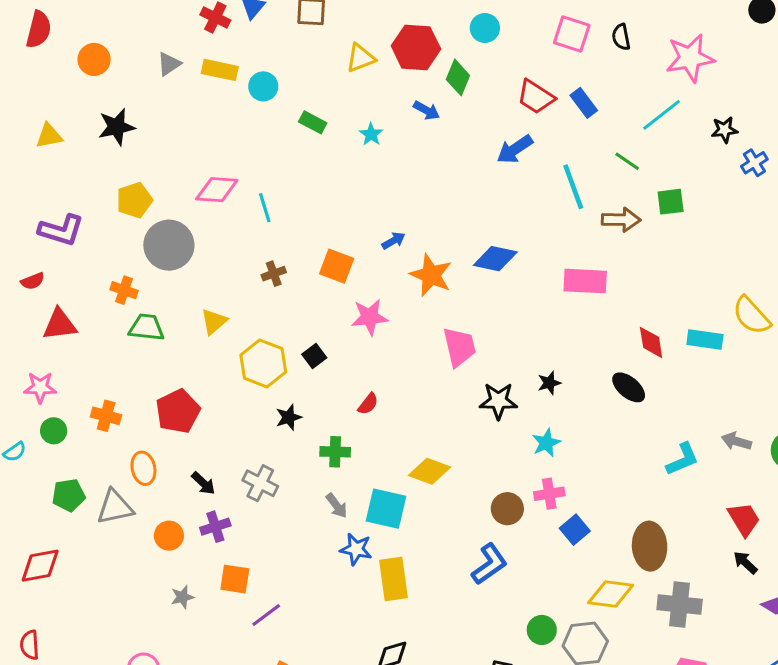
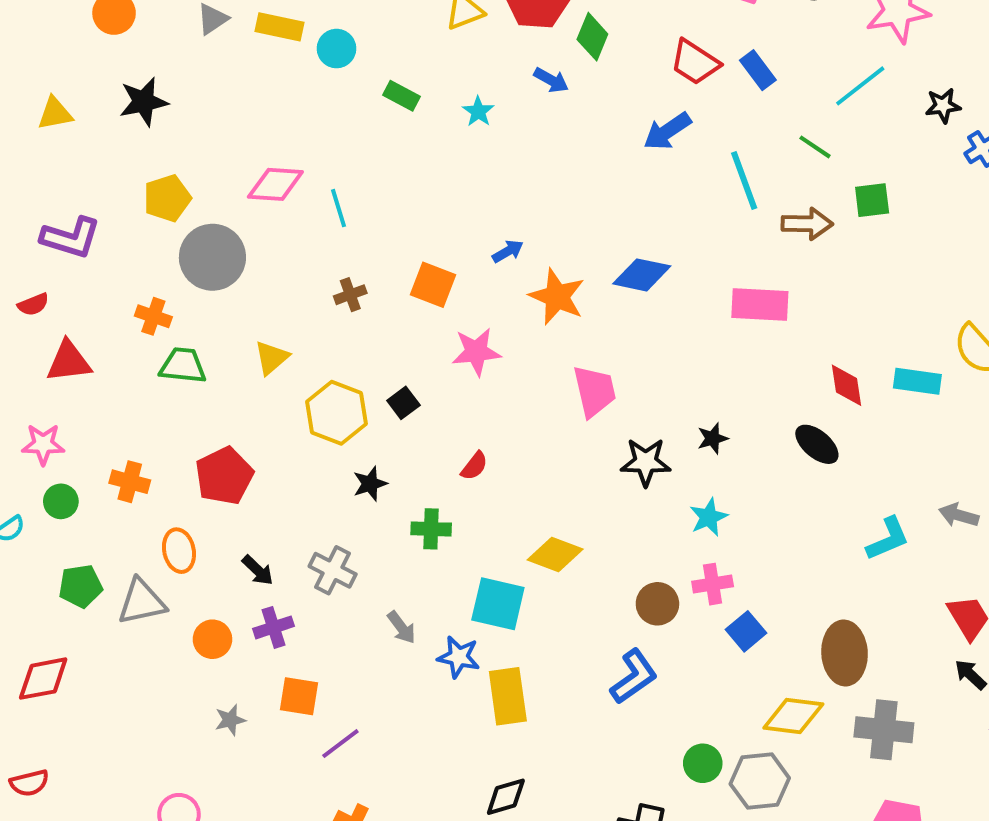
gray arrow: (337, 506) -> (401, 627), moved
red semicircle: (30, 645) -> (29, 783), turned -100

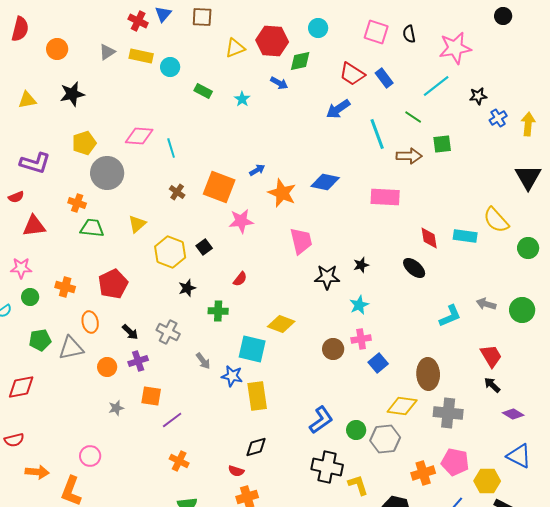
green diamond: (592, 37) -> (300, 61), turned 55
orange square: (433, 285) -> (219, 187), size x1.4
brown cross: (350, 295) -> (177, 192), turned -35
blue L-shape: (634, 677) -> (321, 420), moved

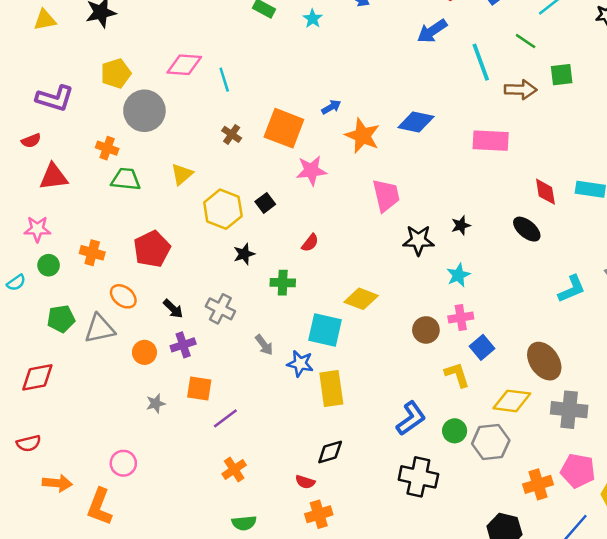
orange ellipse: (90, 322) -> (123, 296), turned -40
brown ellipse: (428, 374) -> (544, 361), turned -32
orange cross: (179, 461) -> (234, 469), turned 30
yellow L-shape: (358, 485) -> (457, 375), moved

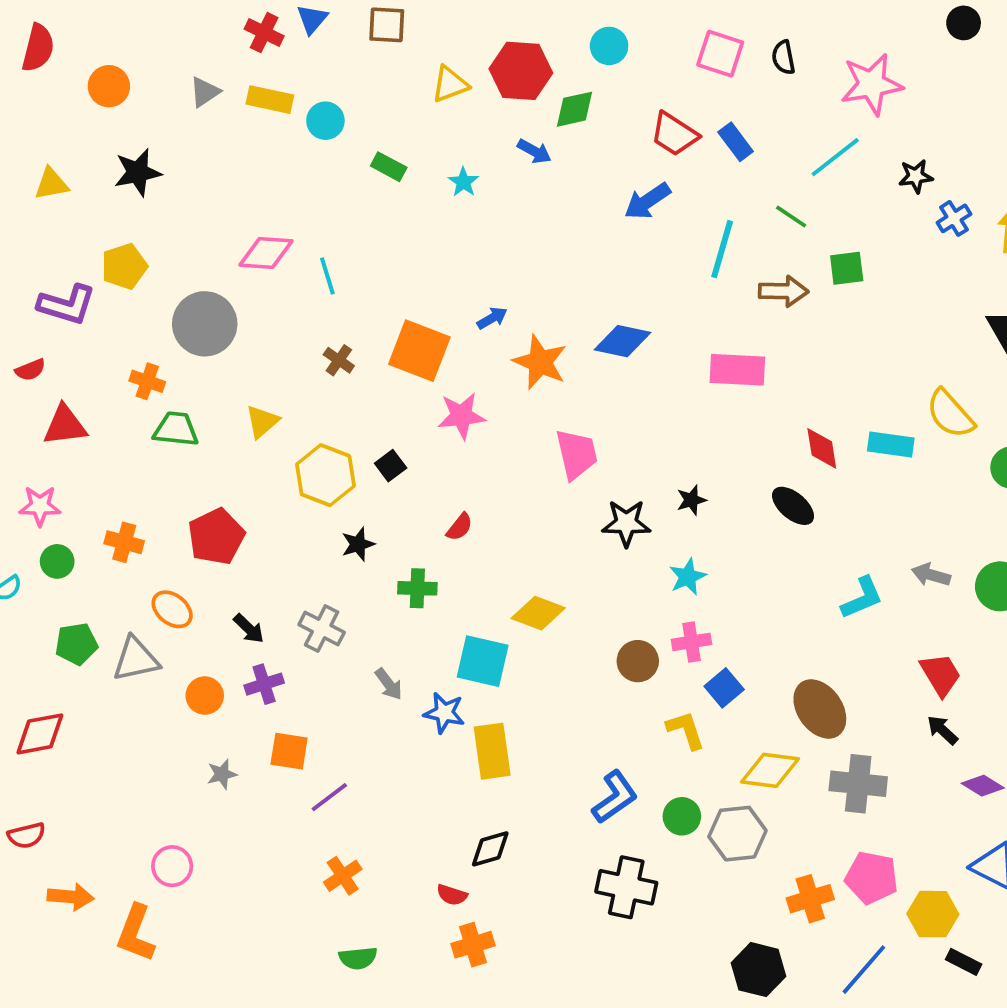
cyan line: (481, 62) -> (722, 249), turned 36
yellow pentagon: (116, 73) -> (124, 266), moved

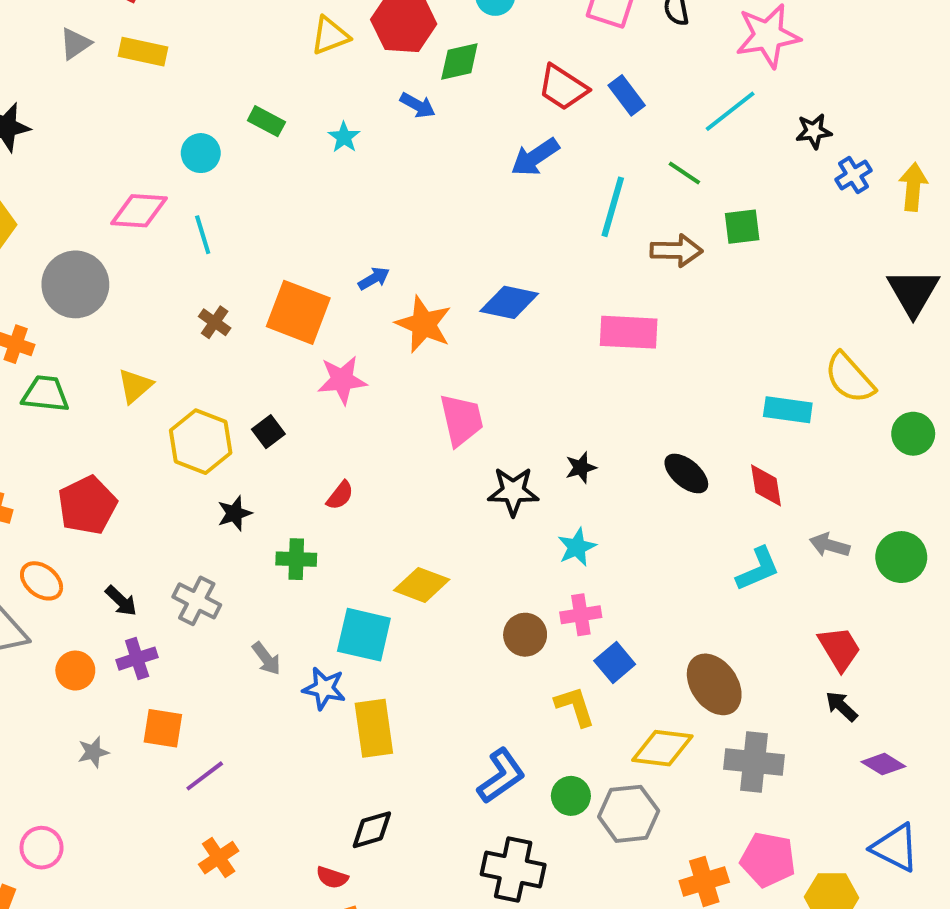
cyan circle: (325, 121) -> (201, 153), moved
red diamond: (822, 448) -> (766, 485), moved

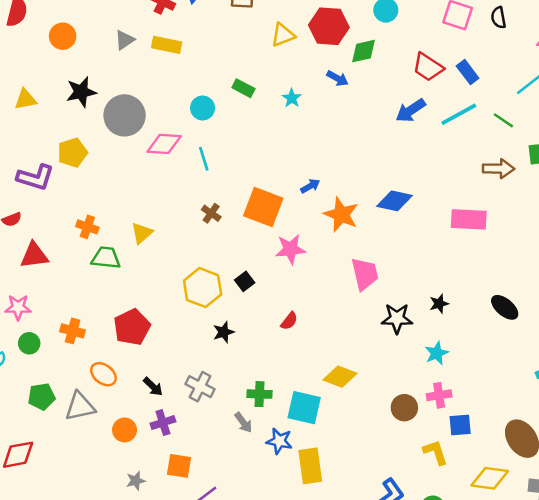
cyan line: (613, 207) -> (459, 114), moved, turned 45
gray circle: (75, 284) -> (125, 115), moved
yellow triangle: (135, 386) -> (142, 233), moved
green cross: (296, 559) -> (259, 394), moved
blue square: (615, 663) -> (460, 425), turned 35

